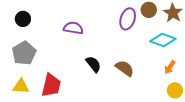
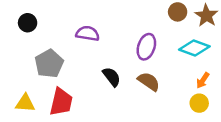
purple ellipse: (128, 19) -> (146, 47), moved
gray pentagon: (24, 53) -> (49, 64), moved
yellow circle: (175, 90) -> (199, 103), moved

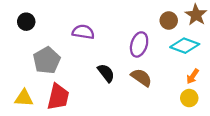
brown circle: (178, 12) -> (169, 21), moved

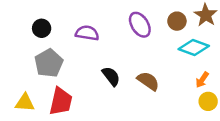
black circle: (26, 22) -> (42, 28), moved
purple ellipse: (139, 44) -> (140, 25), moved, turned -50
yellow circle: (189, 98) -> (208, 101), moved

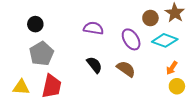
purple ellipse: (140, 25) -> (131, 39), moved
purple semicircle: (87, 33) -> (93, 28), moved

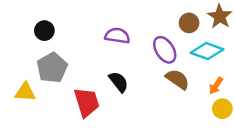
brown semicircle: (126, 69) -> (178, 79), moved
red trapezoid: (52, 86) -> (87, 102), moved, turned -30
yellow triangle: (21, 87) -> (25, 92), moved

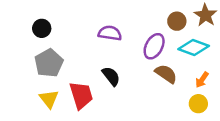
purple ellipse: (165, 50) -> (154, 46), turned 60
yellow triangle: (25, 92) -> (49, 99), moved, turned 48
yellow circle: (222, 109) -> (198, 104), moved

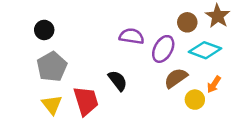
purple semicircle: (110, 33) -> (132, 36), moved
brown semicircle: (166, 74) -> (176, 78), turned -70
yellow circle: (198, 104) -> (195, 100), moved

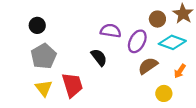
black semicircle: (118, 81) -> (99, 57), moved
yellow circle: (195, 100) -> (164, 93), moved

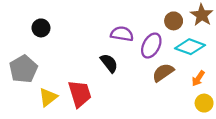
gray pentagon: (44, 56) -> (23, 69), moved
yellow triangle: (44, 88) -> (48, 97), turned 30
yellow circle: (164, 93) -> (204, 103), moved

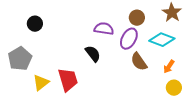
brown circle: (174, 21) -> (137, 18), moved
brown semicircle: (163, 73) -> (139, 62), turned -90

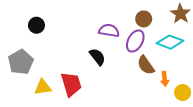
orange arrow: (169, 67) -> (165, 79), moved, turned -40
yellow triangle: (41, 83) -> (43, 87), turned 30

